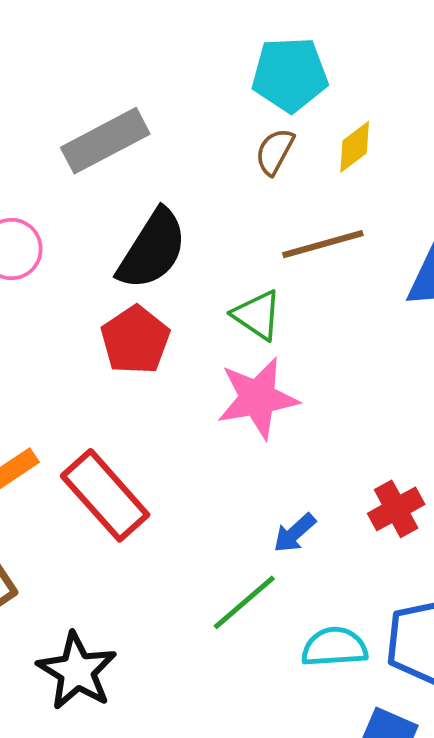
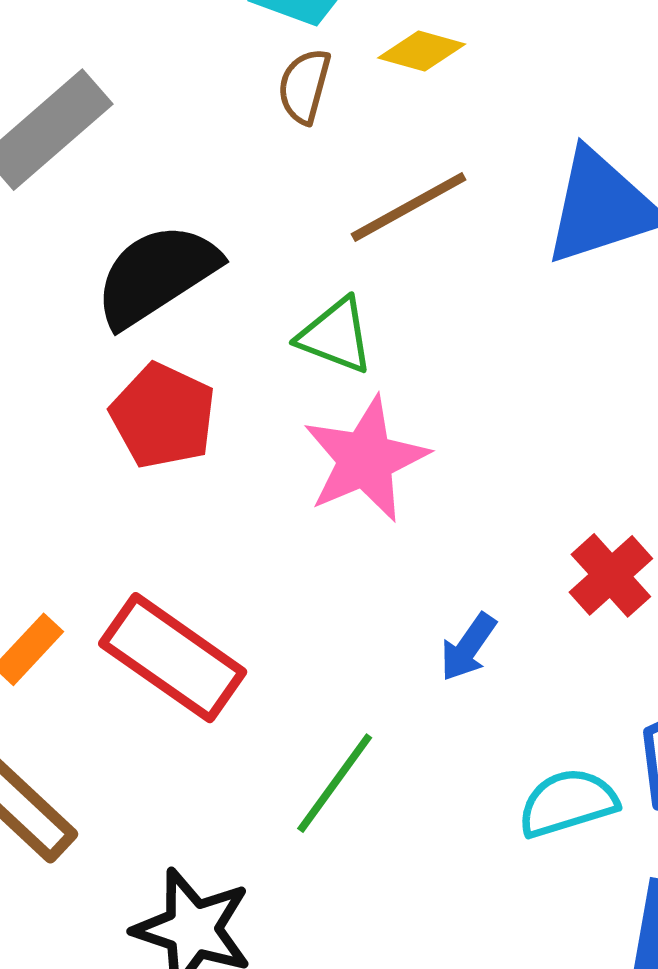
yellow diamond: (355, 147) -> (422, 51), turned 66
black semicircle: (152, 249) -> (156, 275), turned -142
green line: (244, 602) -> (335, 783), moved

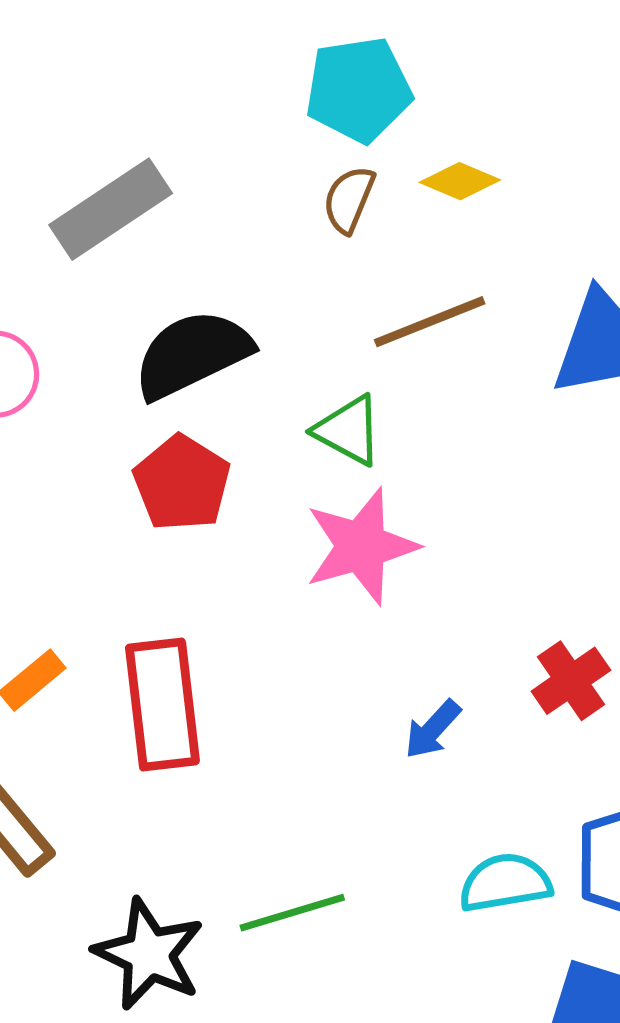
red rectangle: (173, 658) -> (162, 705), turned 41
green line: (335, 783) -> (292, 913), moved, turned 30

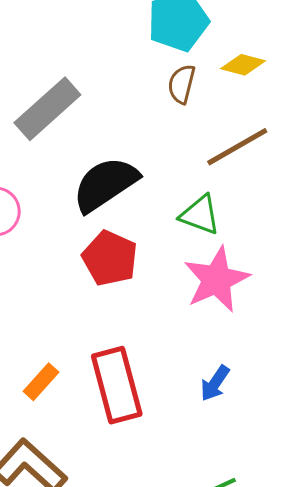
blue arrow: (433, 729) -> (215, 383), moved

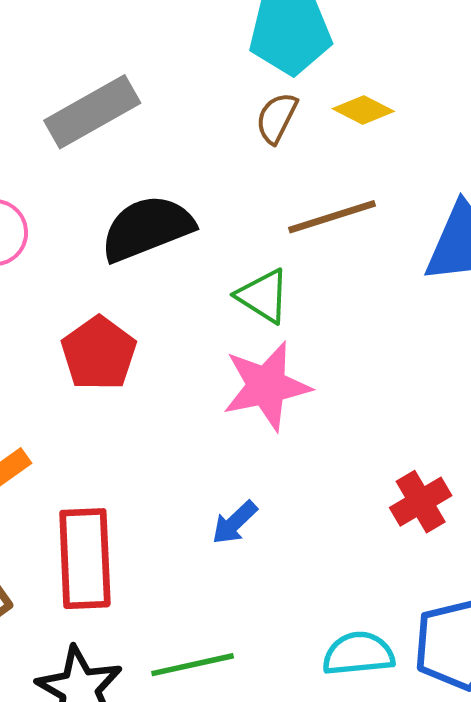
red pentagon: (110, 258) -> (99, 353), moved
red rectangle: (117, 385) -> (85, 559), moved

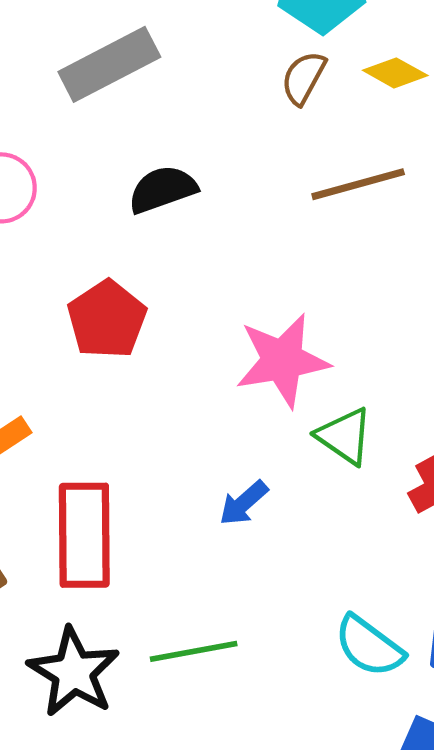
black semicircle: (147, 228) -> (163, 189), size x0.7
green triangle: (263, 296) -> (345, 436), moved
cyan semicircle: (358, 654) -> (369, 646), turned -140

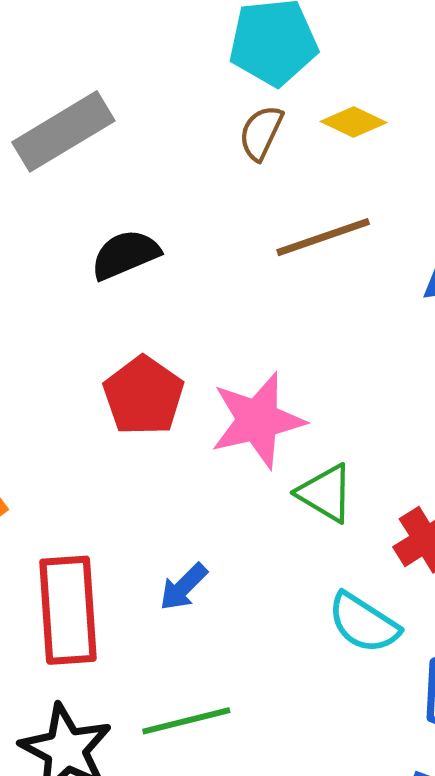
red pentagon: (107, 319) -> (143, 396), moved
blue arrow: (244, 503) -> (183, 587), moved
cyan semicircle: (369, 646) -> (363, 623), moved

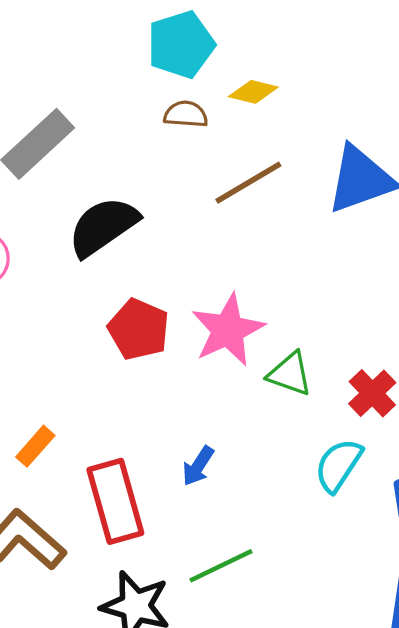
brown semicircle: (261, 133) -> (186, 114), turned 81
black semicircle: (125, 255) -> (103, 226), size x1.4
cyan semicircle: (363, 623) -> (338, 465), turned 102

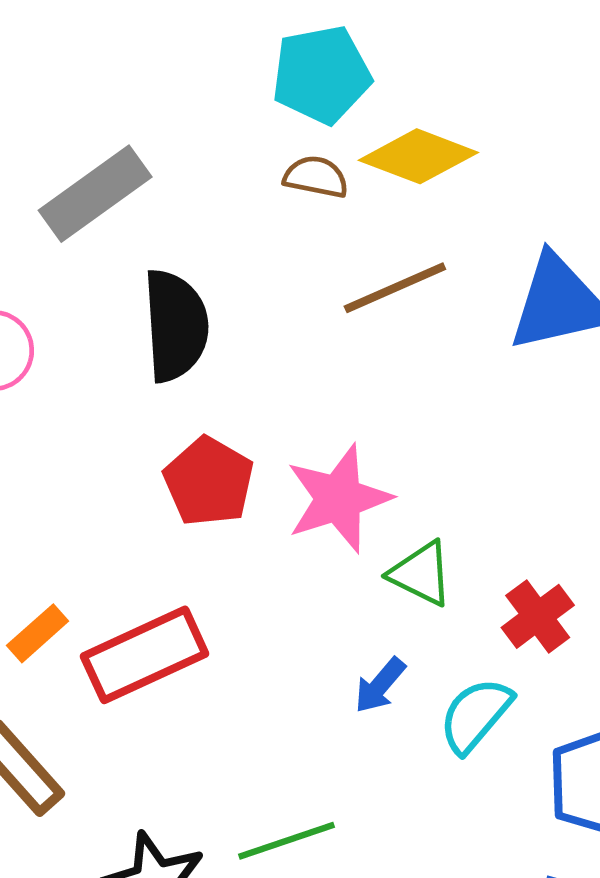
yellow diamond: (253, 92) -> (418, 156), size x1.6
black semicircle: (103, 226) -> (176, 326), turned 114
blue arrow: (198, 466) -> (380, 685), moved
red rectangle: (115, 501) -> (145, 655), moved, turned 74

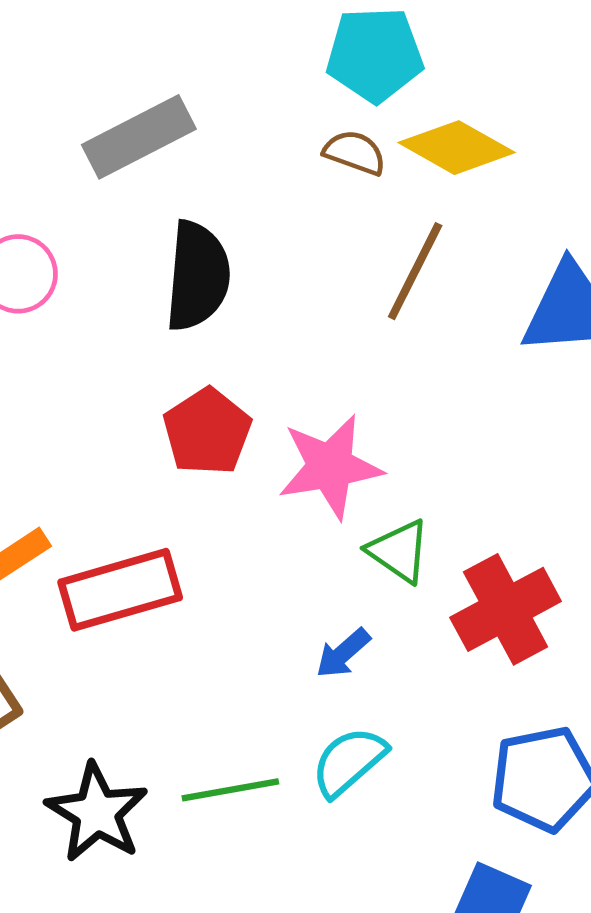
brown line: (395, 288) -> (415, 271), turned -48
red cross: (538, 616) -> (506, 609), size x1.5
cyan semicircle: (475, 715) -> (349, 762), moved

